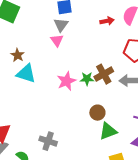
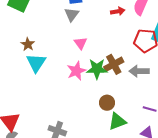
pink triangle: (57, 40) -> (81, 43), moved
cyan triangle: (26, 73) -> (36, 63), turned 45
green star: (87, 79) -> (97, 69), size x1.5

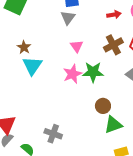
brown cross: (114, 64) -> (113, 45), moved

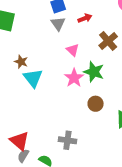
red arrow: (114, 15) -> (85, 18), moved
green star: (93, 72) -> (94, 72), turned 30
brown circle: (103, 106) -> (96, 104), moved

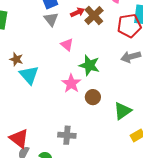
brown cross: (108, 41) -> (94, 16), moved
pink star: (74, 78) -> (71, 83), moved

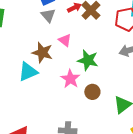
brown star: (16, 59) -> (42, 53), moved, size x1.5
cyan triangle: (29, 75) -> (28, 72), turned 50

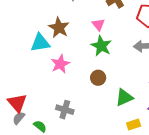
pink triangle: (65, 40) -> (98, 25), moved
pink star: (70, 79) -> (60, 64), moved

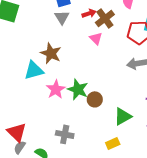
pink triangle: (98, 25) -> (96, 38), moved
green star: (101, 46) -> (78, 89), moved
yellow rectangle: (134, 125) -> (113, 144), moved

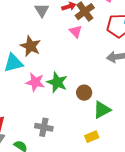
pink star: (56, 89) -> (35, 82), turned -30
brown circle: (95, 99) -> (84, 93), moved

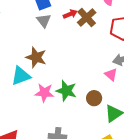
pink triangle: (76, 32) -> (111, 75), moved

